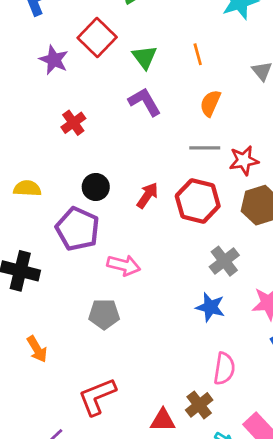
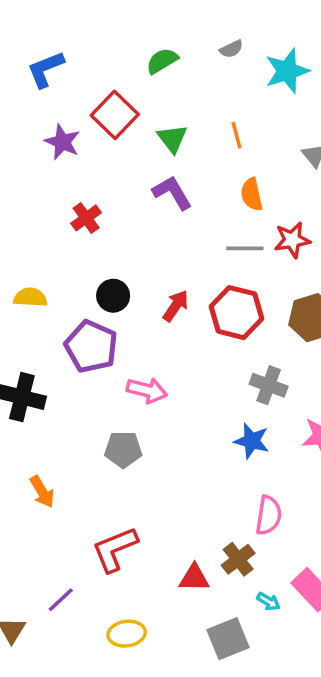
orange semicircle: (210, 103) -> (252, 194), turned -36
red star: (244, 160) -> (292, 240), moved
gray cross: (224, 261) -> (269, 385), turned -32

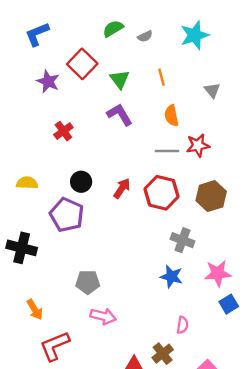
gray semicircle: (231, 49) -> (145, 36), moved
pink arrow: (147, 390) -> (103, 316), moved
pink semicircle: (269, 515) -> (182, 325), size x0.7
red L-shape: (115, 549) -> (55, 346), moved

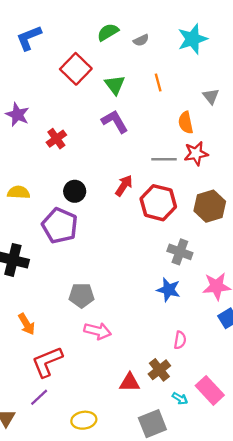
purple star: (48, 81) -> (17, 115), moved
orange semicircle: (171, 116) -> (186, 123), moved
red arrow: (122, 188) -> (124, 186), moved

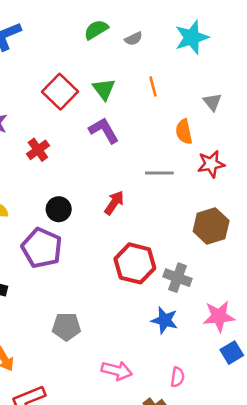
red square: (76, 69) -> (60, 92), moved
red star: (196, 153) -> (211, 164), moved
red hexagon: (158, 203) -> (135, 263), moved
pink arrow: (98, 331) -> (117, 371), moved

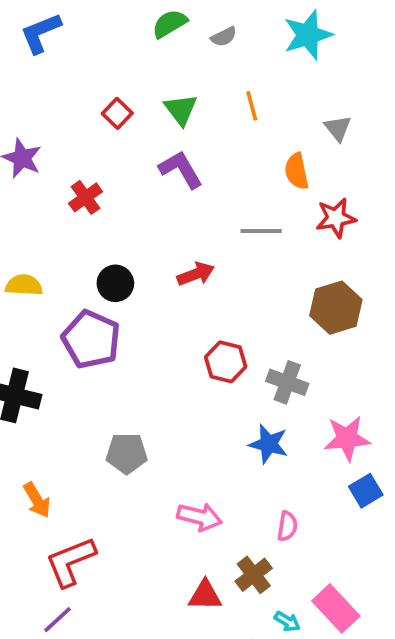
red square: (60, 92) -> (117, 113), size x0.6
red arrow: (114, 203) -> (196, 274), turned 35
red hexagon: (135, 263) -> (226, 362), size x0.7

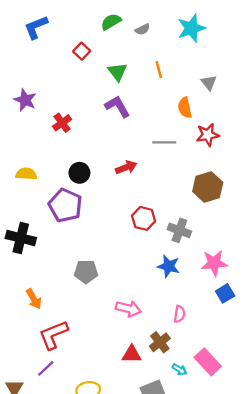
red square: (117, 113) -> (82, 51), moved

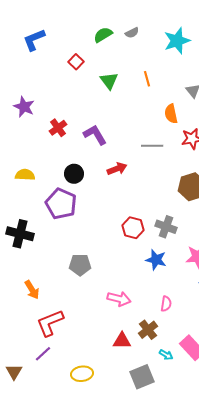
gray semicircle: (142, 29) -> (132, 33), moved
purple L-shape: (117, 107) -> (95, 135), moved
red hexagon: (144, 218) -> (133, 228), moved

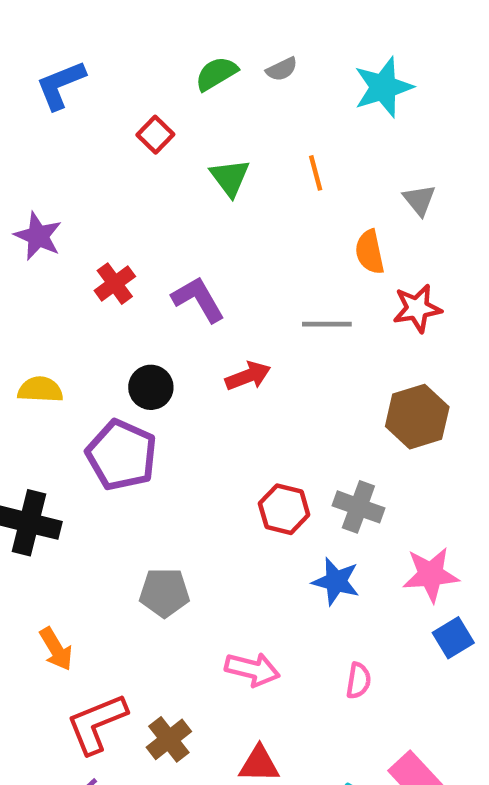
brown cross: (148, 330) -> (169, 739), moved

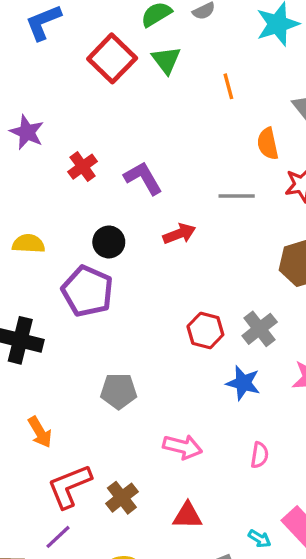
red square: (155, 135) -> (112, 58), size x1.8
green triangle: (230, 177) -> (166, 60), moved
gray cross: (358, 507) -> (260, 329), turned 32

